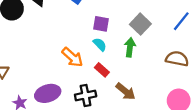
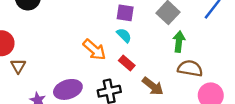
green arrow: (130, 47) -> (179, 42), moved
brown semicircle: (177, 59) -> (190, 68), moved

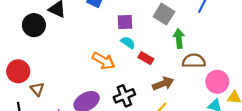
red rectangle: (127, 63) -> (146, 58), moved
brown arrow: (153, 86) -> (163, 84), turned -48

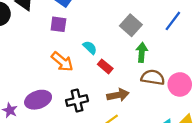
purple square: (125, 22) -> (58, 24), moved
pink circle: (217, 82) -> (180, 84), moved

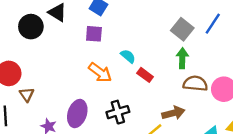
gray square: (131, 25) -> (182, 29), moved
brown arrow: (118, 95) -> (173, 113), moved
purple ellipse: (38, 100) -> (77, 114), turned -50

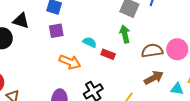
green arrow: (182, 58) -> (125, 34), moved
brown arrow: (173, 113) -> (154, 78), moved

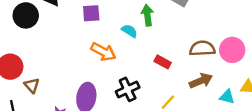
green arrow: (125, 34) -> (147, 15), moved
red rectangle: (108, 54) -> (163, 62), moved

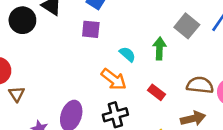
green arrow: (147, 15) -> (159, 49), moved
orange arrow: (103, 52) -> (114, 79), moved

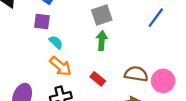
gray square: (187, 26) -> (102, 15), moved, turned 30
cyan semicircle: (127, 54) -> (56, 42), moved

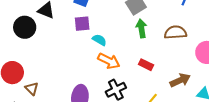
brown semicircle: (136, 74) -> (175, 32), moved

